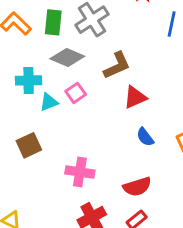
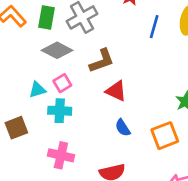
cyan cross: (29, 80) -> (60, 111), moved
red triangle: (135, 97) -> (116, 91), turned 45

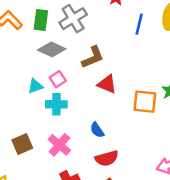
brown square: (16, 128) -> (22, 144), moved
blue semicircle: (123, 128) -> (97, 130), moved
orange square: (165, 136) -> (145, 102), moved, turned 30
pink cross: (61, 155) -> (59, 145), turned 30

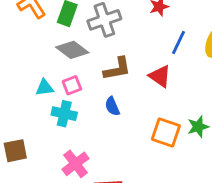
red triangle: (107, 84) -> (160, 76), moved
blue semicircle: (97, 130) -> (112, 106), moved
pink cross: (59, 145) -> (76, 164), moved

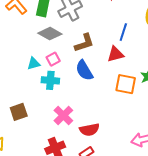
blue line: (178, 42) -> (123, 32), moved
red triangle: (160, 76) -> (115, 54), moved, turned -42
blue semicircle: (112, 106) -> (84, 70), size x1.5

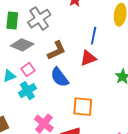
cyan cross: (50, 80) -> (27, 91), turned -30
orange square: (126, 84) -> (83, 107), moved

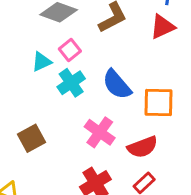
blue semicircle: (60, 77) -> (117, 85), moved

